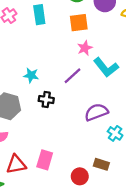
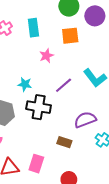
pink star: (85, 48) -> (46, 56), moved
black cross: (46, 100) -> (39, 107), size x1.6
brown rectangle: (101, 164) -> (64, 142), moved

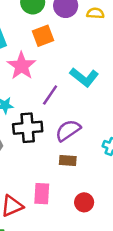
pink star: (46, 56) -> (22, 66), size x1.6
purple semicircle: (85, 120) -> (68, 130), moved

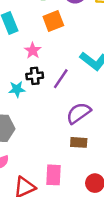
pink star: (22, 66) -> (33, 51), size x0.6
black cross: (28, 128) -> (35, 76), moved, size x0.6

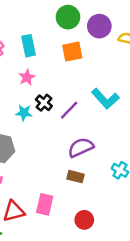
pink star: (33, 51) -> (27, 77), moved
black cross: (35, 76) -> (44, 103), turned 35

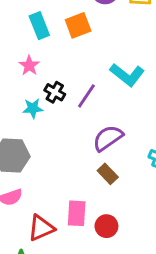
cyan rectangle: (29, 46) -> (39, 26), moved
brown rectangle: (76, 177) -> (108, 174), turned 42
red circle: (84, 220) -> (106, 226), moved

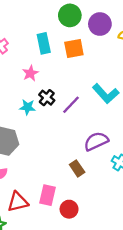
purple semicircle: (108, 138) -> (96, 141), moved

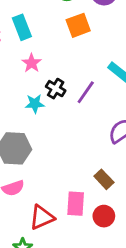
cyan rectangle: (44, 43) -> (22, 27), moved
brown rectangle: (77, 168) -> (104, 179), moved

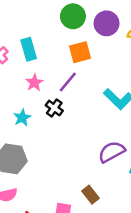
purple line: (86, 92) -> (68, 82), moved
cyan star: (35, 104) -> (22, 118), moved, turned -30

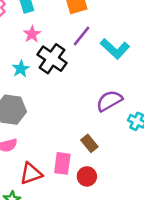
purple line: (68, 82) -> (82, 36), moved
black cross: (54, 108) -> (52, 59), size x1.6

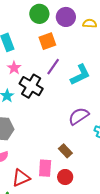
cyan L-shape: (115, 49) -> (80, 75), turned -65

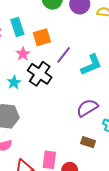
orange square: (47, 41) -> (42, 37), moved
brown rectangle: (65, 151) -> (88, 142), moved, turned -32

